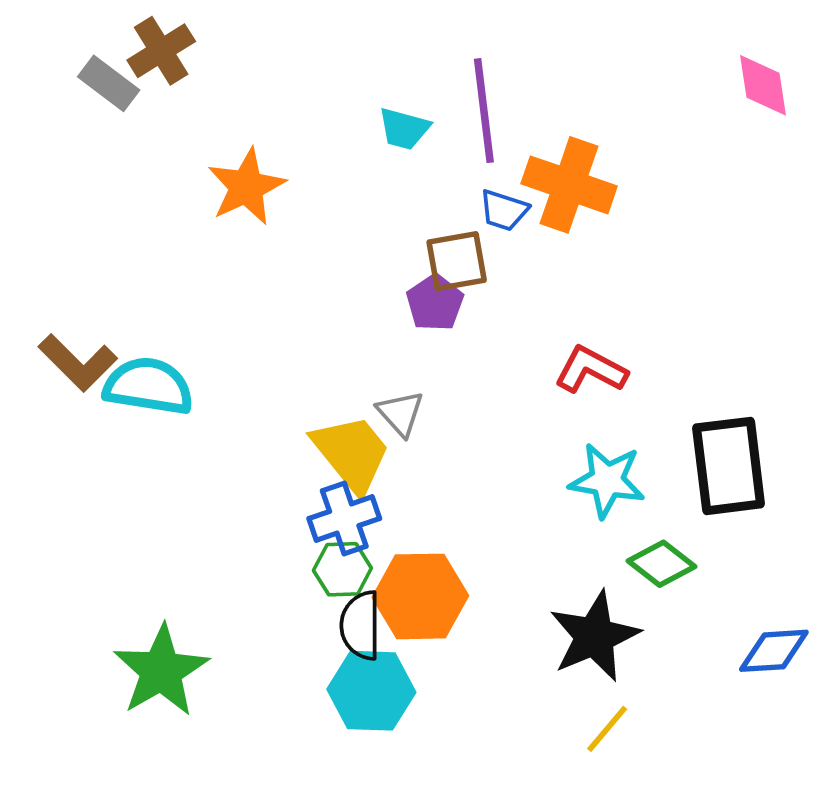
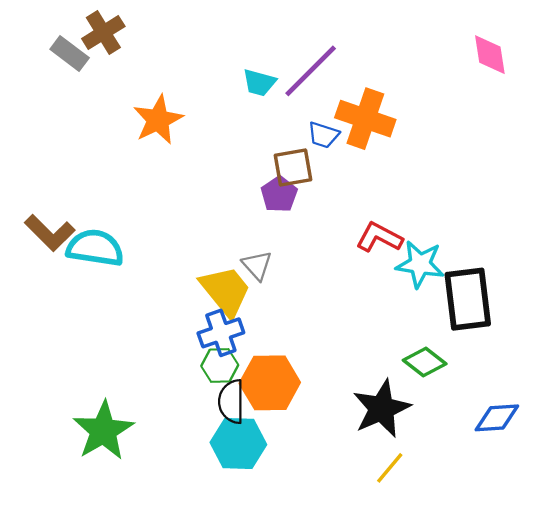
purple line: (484, 111) -> (311, 71), turned 52
cyan star: (607, 480) -> (420, 264), moved

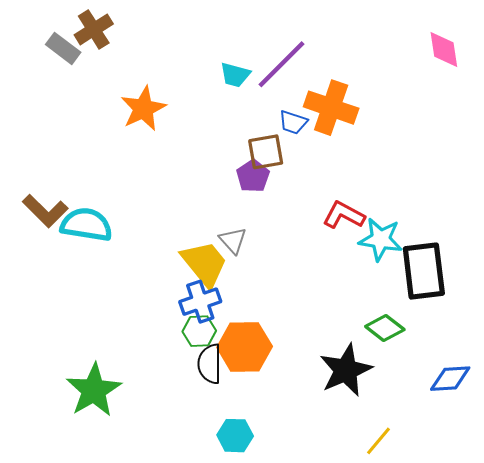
cyan hexagon: (238, 443) -> (235, 436), moved, size x0.7
yellow line: (390, 468) -> (378, 441), moved

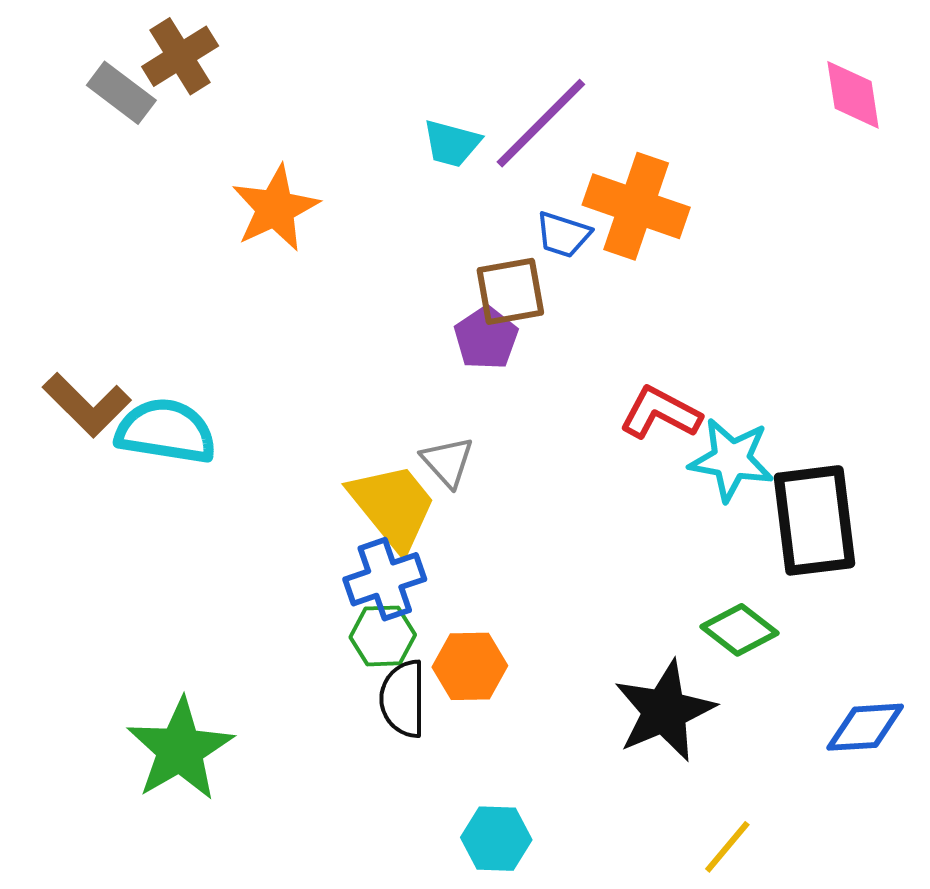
orange hexagon: (245, 347) -> (470, 666), size x0.7
cyan hexagon: (235, 436) -> (496, 839), moved

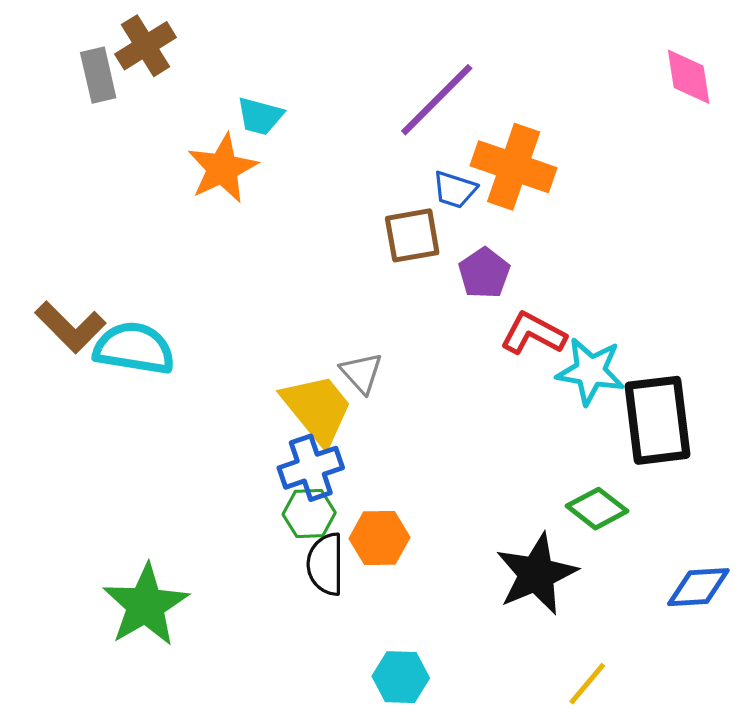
gray rectangle: (121, 93) -> (98, 75), turned 40
cyan trapezoid: (452, 143) -> (260, 116), moved
purple pentagon: (486, 338) -> (484, 273), moved

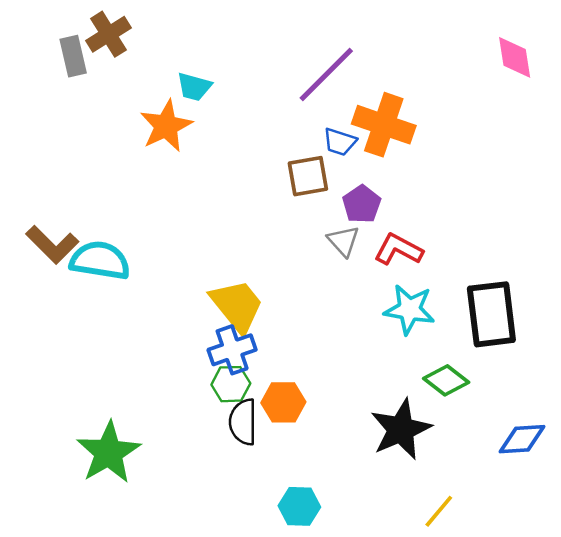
cyan star: (590, 371) -> (409, 309), moved
gray triangle: (361, 373) -> (343, 241), moved

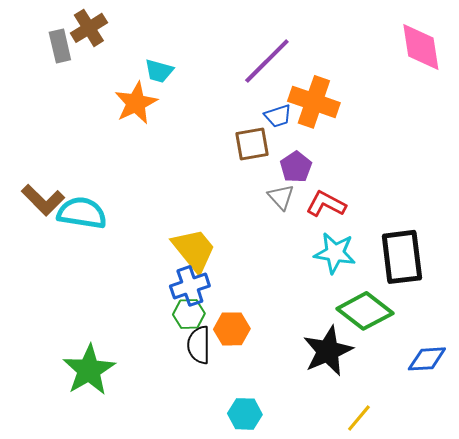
pink diamond: (515, 57) -> (421, 47), size x1.4
blue trapezoid: (340, 142) -> (278, 116), turned -36
green diamond: (446, 380) -> (365, 311), size x1.5

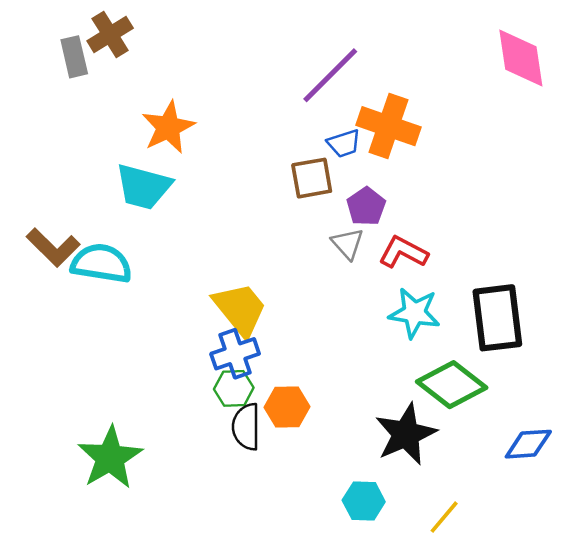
cyan trapezoid: (159, 71) -> (143, 187), moved, size x1.6
cyan hexagon: (245, 414) -> (364, 501), moved

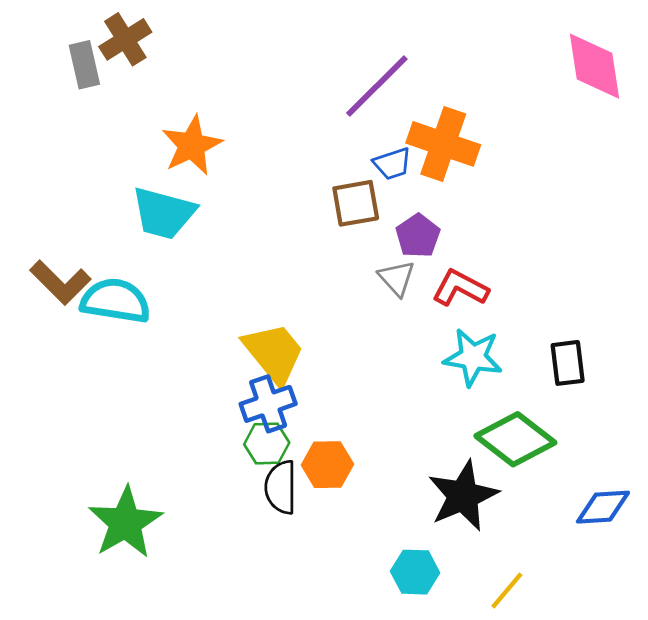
black rectangle: (497, 318) -> (568, 363), size x0.6

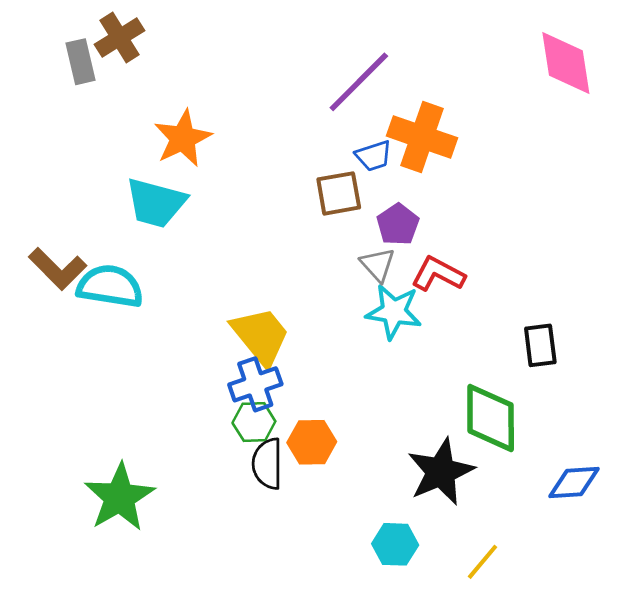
cyan star: (473, 357) -> (394, 312), moved
green diamond: (515, 439) -> (491, 418), turned 52

